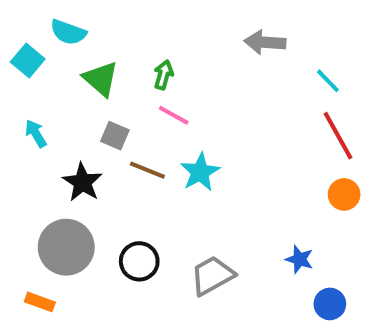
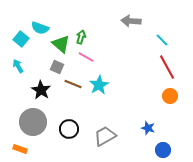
cyan semicircle: (68, 32) -> (40, 28), moved
cyan square: (28, 61) -> (21, 39), moved
green triangle: (101, 79) -> (61, 44), moved

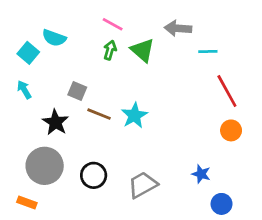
cyan line: (162, 40) -> (208, 51), moved, turned -48
green triangle: (61, 44) -> (143, 50), moved
pink line: (86, 57) -> (113, 24), moved

